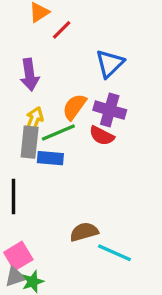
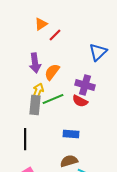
blue triangle: (110, 64) -> (98, 52), moved
orange semicircle: (74, 107) -> (52, 72), moved
blue rectangle: (50, 158) -> (71, 134), moved

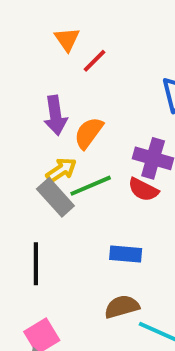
orange triangle: (41, 24) -> (67, 39), turned -32
yellow arrow: (38, 91) -> (61, 170), turned 35
gray rectangle: (35, 105) -> (55, 197), turned -48

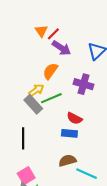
orange triangle: (67, 39) -> (41, 31), moved
purple arrow: (55, 115) -> (61, 48), moved, turned -48
red semicircle: (143, 190) -> (74, 118), moved

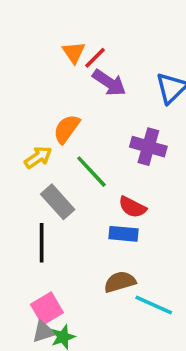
orange semicircle: (50, 71) -> (67, 129), moved
yellow arrow: (36, 90) -> (38, 157), moved
green line: (51, 98) -> (91, 172), turned 70
gray rectangle: (33, 104) -> (58, 202), moved

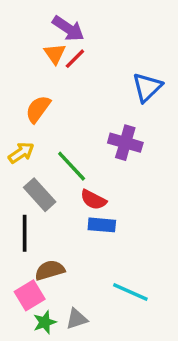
purple arrow: (109, 83) -> (68, 28), moved
orange semicircle: (67, 129) -> (38, 109), moved
red semicircle: (132, 207) -> (93, 200), moved
brown semicircle: (120, 282) -> (50, 270), moved
gray triangle: (43, 332) -> (77, 319), moved

